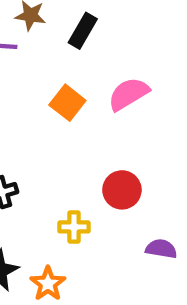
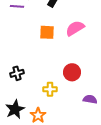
orange square: (67, 103) -> (47, 32), turned -35

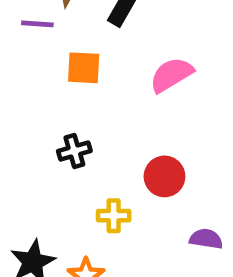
orange square: (47, 32) -> (84, 68), moved
black cross: (17, 73) -> (74, 151), moved

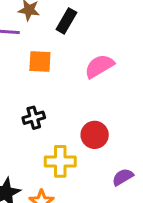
yellow cross: (114, 216) -> (60, 161), size x1.4
purple semicircle: (206, 239) -> (123, 177), turned -40

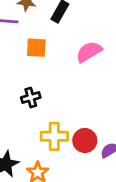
red circle: (95, 135) -> (85, 140), moved

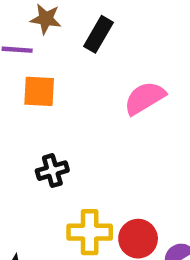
orange square: (36, 48) -> (39, 91), moved

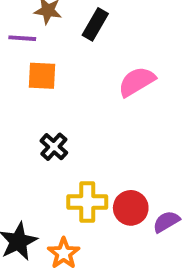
black cross: (52, 171) -> (54, 147), turned -32

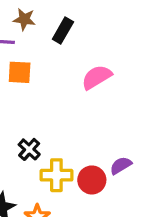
black cross: (54, 147) -> (29, 149), moved
purple semicircle: (166, 222) -> (121, 166), moved

